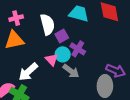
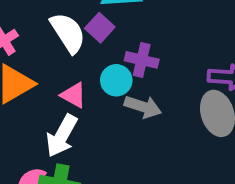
purple square: (62, 36) -> (100, 28), moved
pink triangle: (52, 60) -> (74, 95), moved

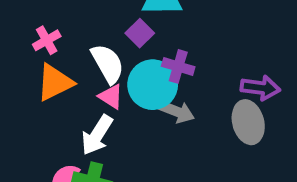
white semicircle: (68, 33) -> (108, 64), moved
cyan circle: (116, 80) -> (153, 85), size x1.6

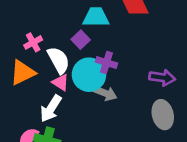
pink cross: (47, 40) -> (33, 42), moved
gray ellipse: (248, 122) -> (163, 115), moved

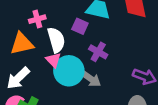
purple square: (81, 40) -> (80, 26), turned -35
cyan circle: (89, 75) -> (69, 71), moved
white arrow: (51, 108) -> (18, 78), moved

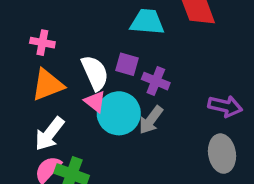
pink cross: (37, 19) -> (42, 43), moved, turned 35
purple square: (80, 26) -> (127, 64), moved
gray arrow: (91, 79) -> (151, 120), turned 100

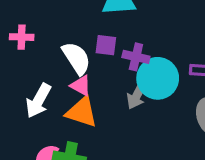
orange triangle: (48, 85) -> (82, 112), moved, turned 48
cyan circle: (119, 113) -> (158, 78), moved
white arrow: (49, 134) -> (38, 101), moved

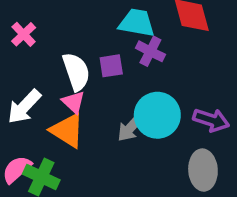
pink cross: (22, 37) -> (24, 34), turned 30
purple square: (106, 45) -> (111, 66), turned -30
purple cross: (136, 57) -> (150, 51), moved

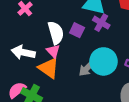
purple square: (111, 66) -> (77, 30), turned 32
white arrow: (24, 107) -> (23, 52), turned 55

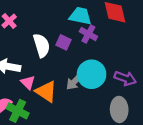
pink triangle: (53, 51) -> (28, 82), moved
orange triangle: (49, 68) -> (46, 92), moved

